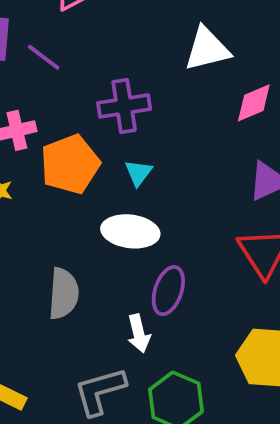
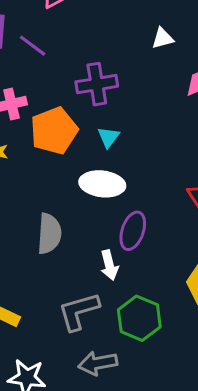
white triangle: (207, 49) -> (163, 38), size x0.6

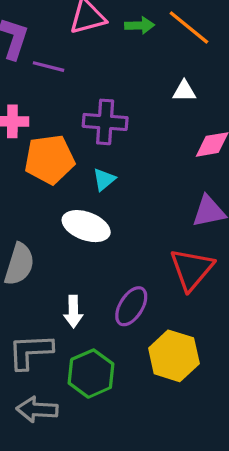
purple line: (33, 46) -> (49, 67), turned -36
purple ellipse: (133, 231) -> (131, 306), moved

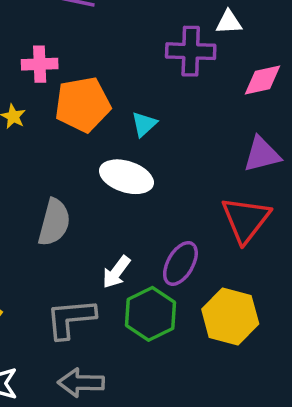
purple cross: (105, 122) -> (191, 51), moved
white arrow: (73, 311) -> (116, 272), turned 40
green hexagon: (91, 374) -> (151, 314), moved

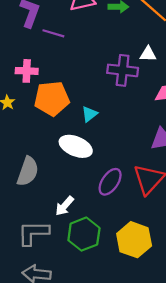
purple ellipse: (180, 263) -> (110, 182), moved

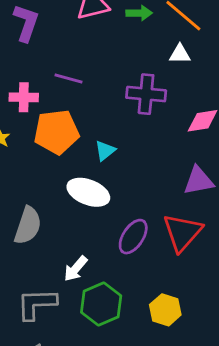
purple line: (53, 33) -> (69, 78), moved
white triangle: (148, 54) -> (180, 54), moved
yellow hexagon: (134, 240) -> (165, 310), size x0.7

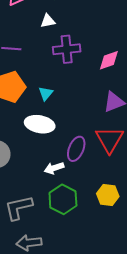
white triangle: (180, 54) -> (48, 21), moved
white arrow: (76, 269) -> (54, 168), moved, turned 42

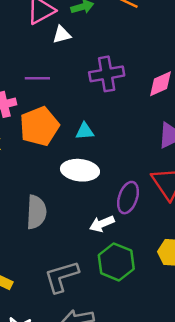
white triangle: (48, 21) -> (62, 35), moved
cyan triangle: (46, 93) -> (85, 131), turned 49

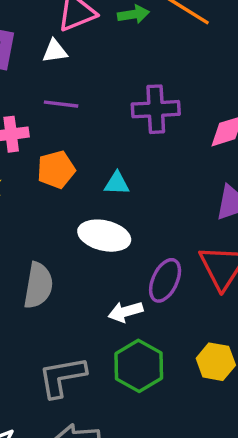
white triangle: (62, 35) -> (55, 51), moved
orange pentagon: (39, 126) -> (56, 170), size x0.7

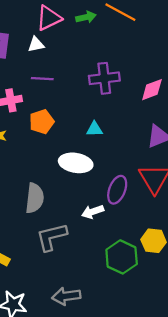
cyan triangle: (117, 183) -> (94, 129), moved
green hexagon: (139, 366) -> (122, 257), moved
gray L-shape: (62, 377) -> (52, 237), moved

